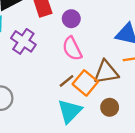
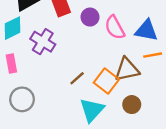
pink semicircle: (72, 49) -> (115, 27), moved
brown line: (67, 81) -> (77, 78), moved

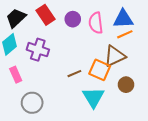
pink semicircle: (115, 27) -> (96, 23), turned 35
orange line: (153, 55) -> (125, 34), moved
brown line: (77, 78) -> (74, 74), turned 32

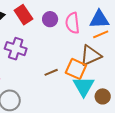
brown circle: (126, 85) -> (103, 96), moved
cyan triangle: (93, 97) -> (84, 86), moved

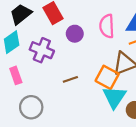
purple circle: (50, 19) -> (75, 34), moved
brown line: (51, 72) -> (70, 79), moved

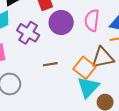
purple circle: (75, 34) -> (61, 23), size x1.5

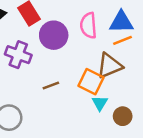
cyan triangle: (88, 87) -> (100, 103), size x0.6

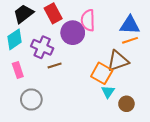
pink semicircle: (88, 25) -> (88, 20), moved
brown line: (51, 85) -> (55, 66), moved

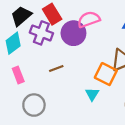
pink semicircle: (88, 20) -> (89, 19), turned 75
purple cross: (42, 47) -> (41, 33), moved
cyan triangle: (108, 92) -> (92, 94), moved

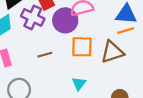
orange square: (106, 74) -> (82, 47), moved, turned -30

